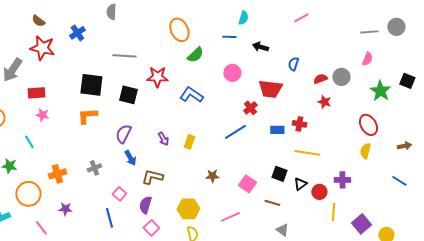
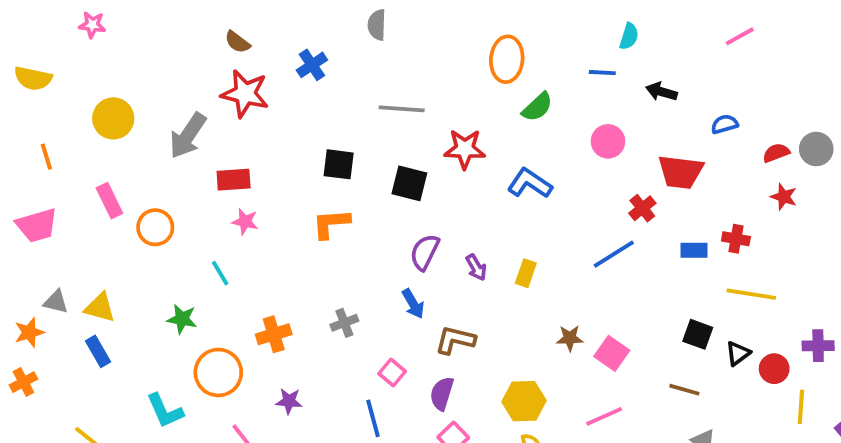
orange ellipse: (179, 30) -> (507, 59), turned 30
blue semicircle: (293, 64) -> (725, 124), turned 56
black square: (91, 85) -> (339, 164), size x0.7
purple semicircle: (123, 134) -> (425, 252), moved
pink square: (247, 184) -> (612, 353), moved

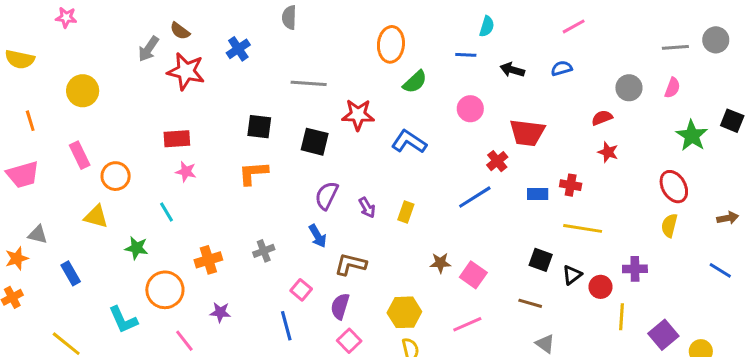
blue semicircle: (725, 124) -> (562, 68), moved
gray arrow: (188, 136) -> (148, 49), moved, size x0.7
gray circle: (816, 149) -> (629, 88), moved
yellow triangle: (100, 308) -> (96, 216), moved

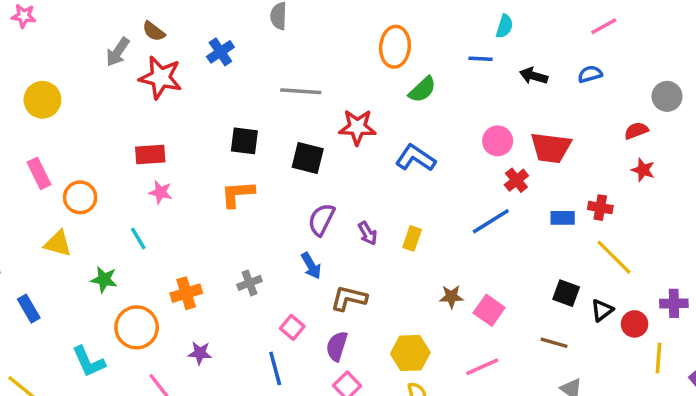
pink circle: (470, 109) -> (498, 141), moved
yellow line: (583, 228) -> (614, 257), turned 36

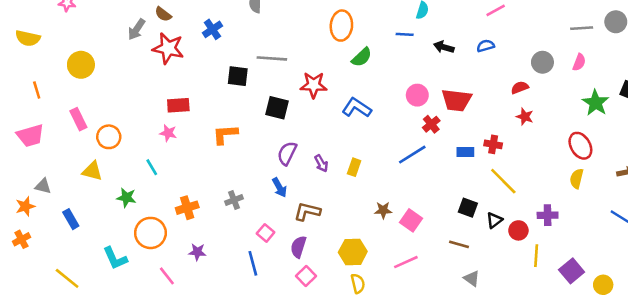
black square: (244, 141) -> (238, 76), moved
red rectangle: (150, 155) -> (178, 105), moved

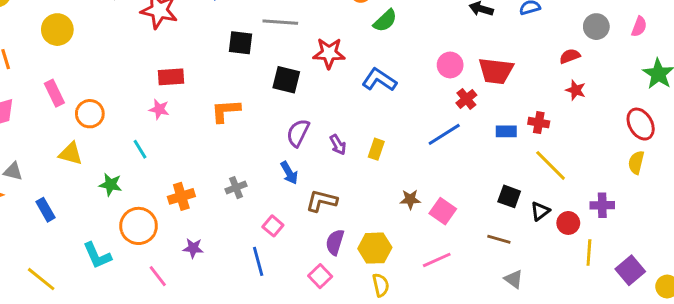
purple semicircle: (298, 247) -> (335, 242), moved

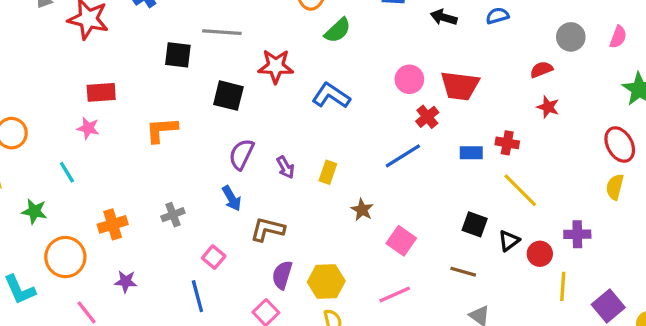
brown star: (410, 199) -> (362, 210), moved, turned 30

